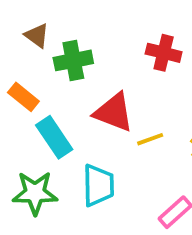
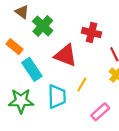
red cross: (164, 53) -> (92, 33), moved
green cross: (73, 60) -> (43, 26), turned -36
yellow line: (150, 139) -> (82, 85), moved, turned -40

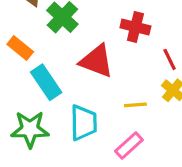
yellow line: (82, 85) -> (135, 105), moved, turned 56
pink rectangle: (100, 112) -> (129, 145), moved

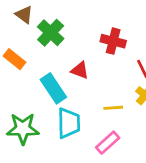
red triangle: (96, 61) -> (80, 70), size x0.6
cyan rectangle: (46, 82) -> (53, 88), moved

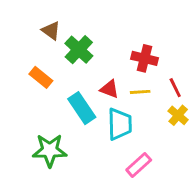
yellow line: (113, 108) -> (140, 92), moved
cyan trapezoid: (69, 123) -> (120, 124), moved

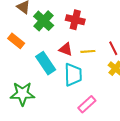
red cross: (145, 58) -> (75, 20), moved

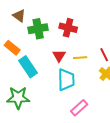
green cross: (44, 21) -> (38, 29), turned 36
red triangle: (66, 49) -> (59, 56), turned 40
cyan rectangle: (46, 63) -> (28, 67), moved

